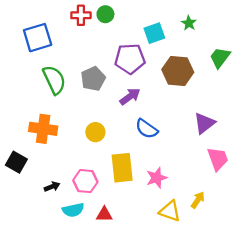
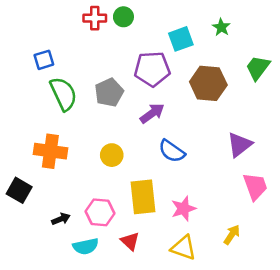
blue square: (38, 38) -> (44, 60), moved, size x0.6
yellow triangle: (170, 211) -> (183, 248), moved
red triangle: (104, 214) -> (130, 241), moved, turned 42

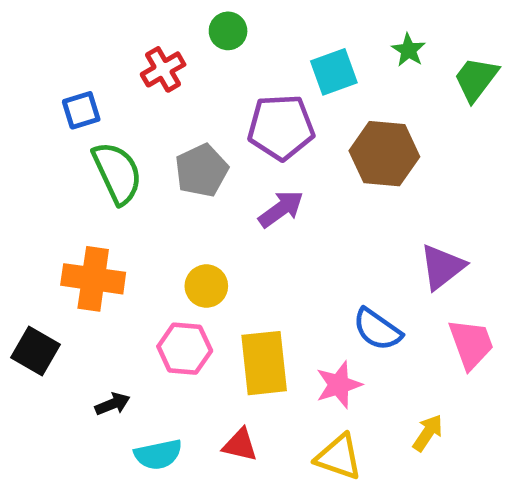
red cross: (95, 18) -> (163, 69), moved, turned -30
green trapezoid: (258, 68) -> (476, 79), moved
blue semicircle: (172, 151) -> (377, 329), moved
pink hexagon: (100, 212) -> (185, 349), moved
red triangle: (130, 241) -> (240, 445), turned -30

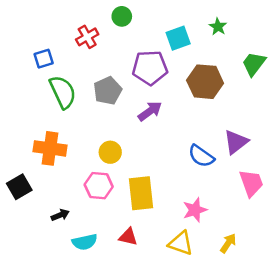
green trapezoid: (476, 79) -> (254, 64), moved
blue semicircle: (377, 329) -> (201, 156), moved
black square: (35, 351) -> (19, 187), turned 30
pink star: (339, 385) -> (195, 210), moved
yellow arrow: (428, 433) -> (228, 243), moved

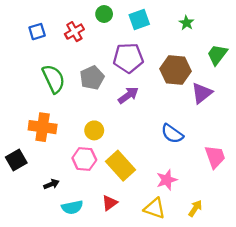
cyan square: (178, 38) -> (139, 19), moved
blue square: (44, 59) -> (37, 32), moved
purple triangle: (236, 142) -> (202, 93), moved
yellow rectangle: (141, 193) -> (121, 166), turned -36
red triangle: (128, 237) -> (110, 203), turned -49

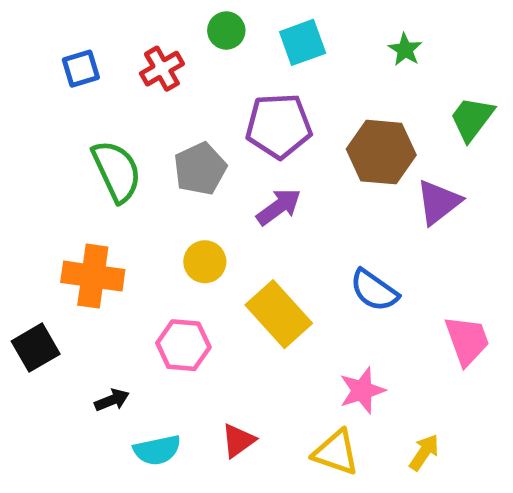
yellow circle: (94, 130) -> (205, 262), moved
yellow rectangle: (121, 166) -> (279, 314), moved

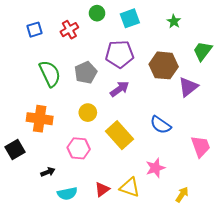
yellow triangle: (336, 452) -> (130, 187), moved

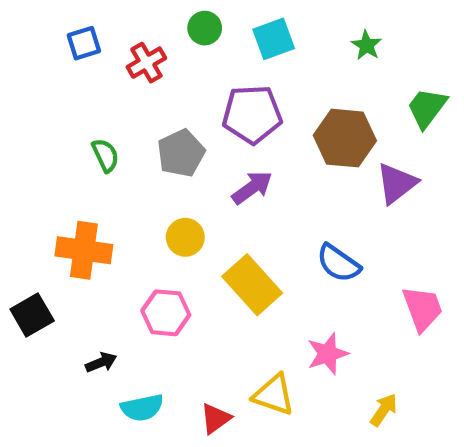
blue square: (35, 30) -> (84, 43), moved
green semicircle: (50, 74) -> (105, 155), size x0.6
red triangle: (102, 189) -> (215, 418), moved

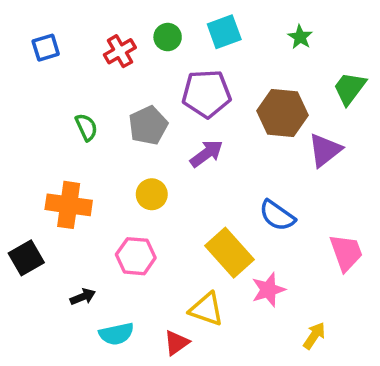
green circle: (205, 28) -> (168, 37), moved
blue square: (84, 43) -> (46, 48), moved
yellow rectangle: (252, 285) -> (229, 253), moved
yellow triangle: (274, 395) -> (206, 309), moved

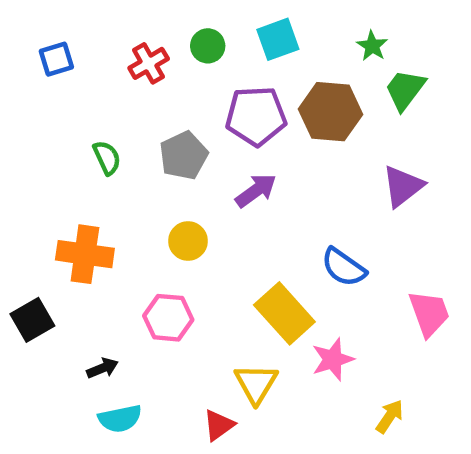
green trapezoid: (350, 88) -> (405, 90), moved
brown hexagon: (282, 113) -> (330, 112), moved
yellow triangle: (206, 309) -> (256, 384), turned 42
cyan semicircle: (116, 334) -> (120, 419), moved

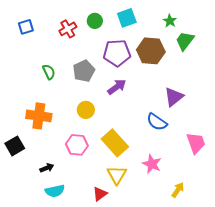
purple triangle: (403, 186) -> (174, 97), moved
yellow rectangle: (284, 313) -> (115, 143), moved
pink star: (333, 359) -> (152, 164), turned -30

